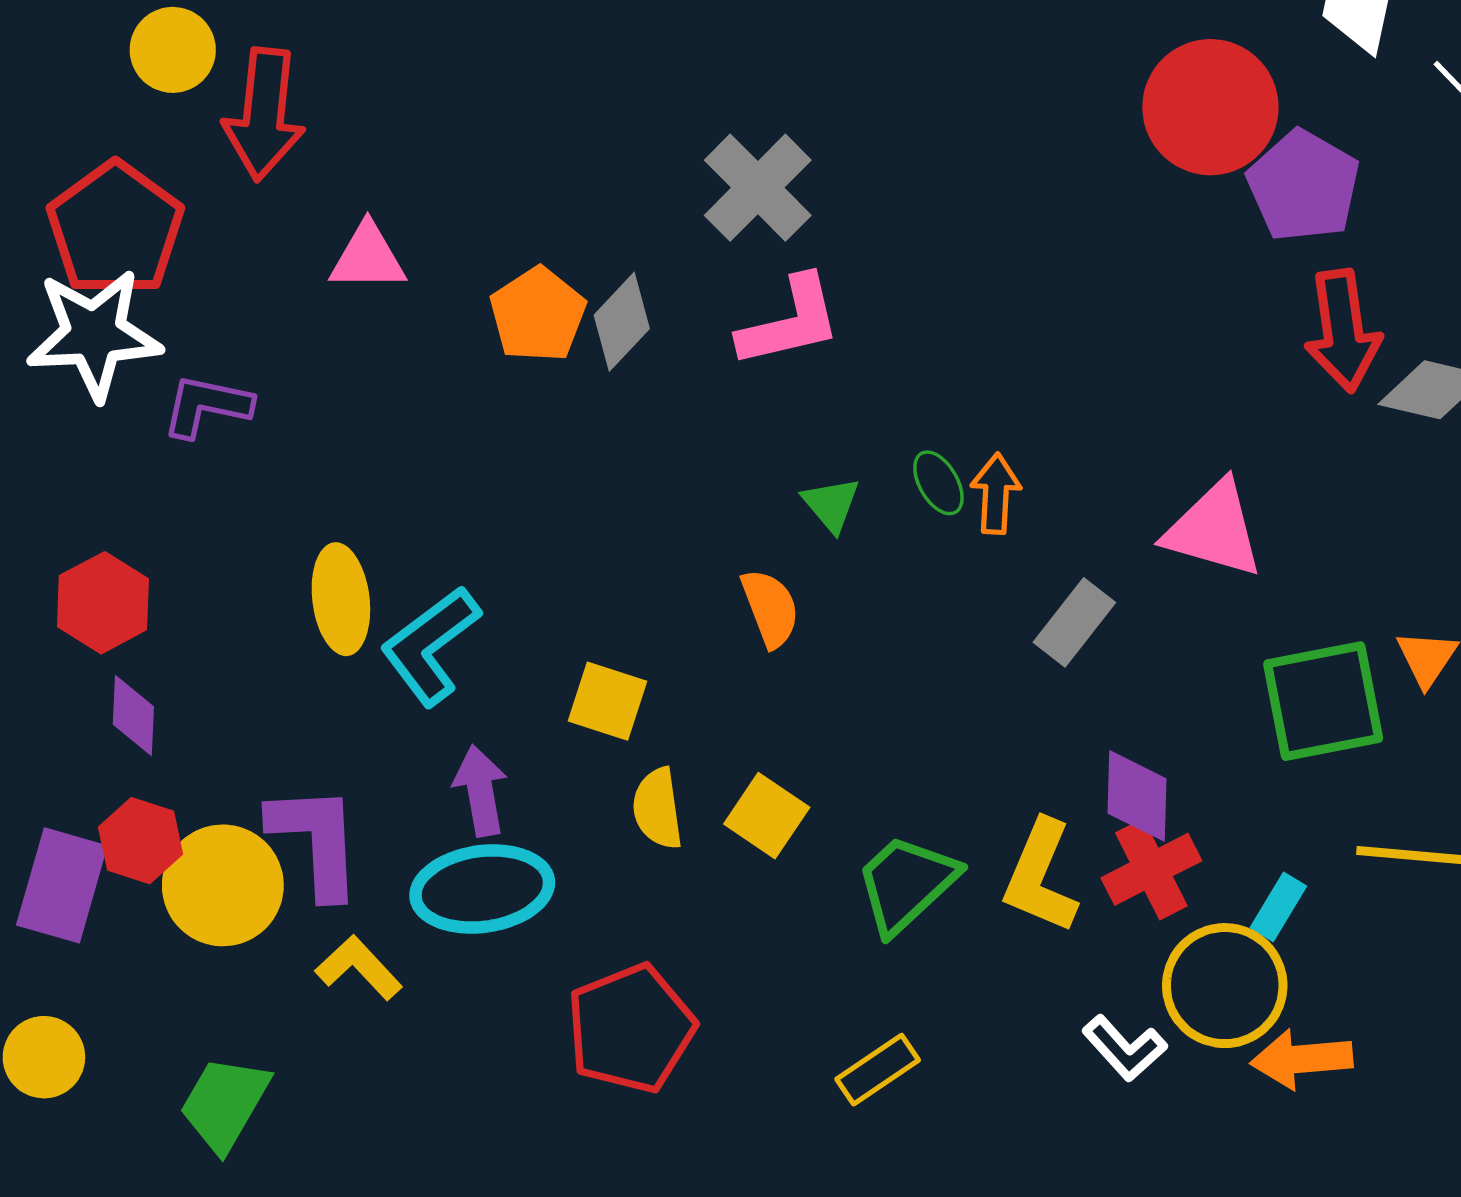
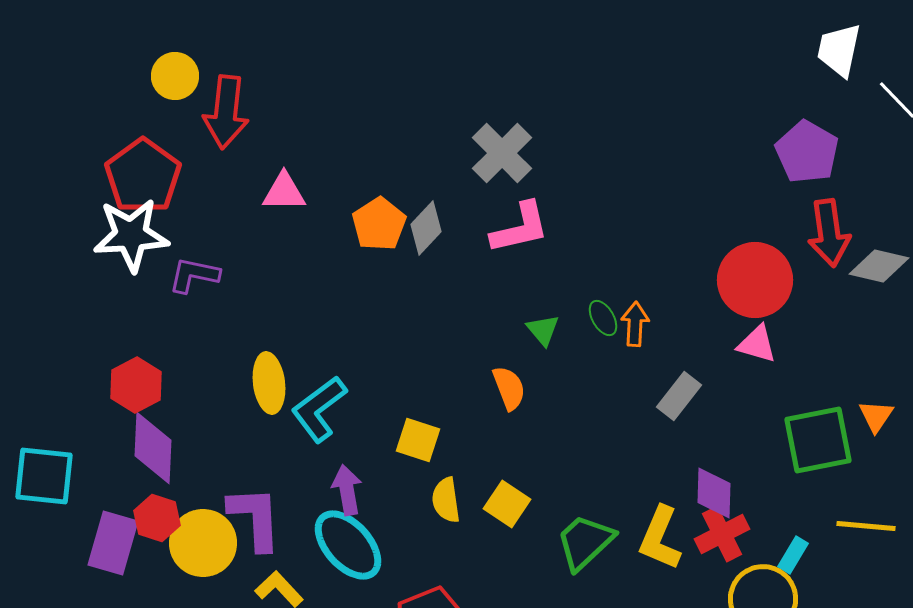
red circle: (1210, 107) -> (755, 280), moved
pink triangle: (1214, 529) -> (757, 344), size x0.7
purple diamond: (133, 715) -> (153, 448), size x1.6
cyan ellipse: (482, 889) -> (348, 545), turned 56

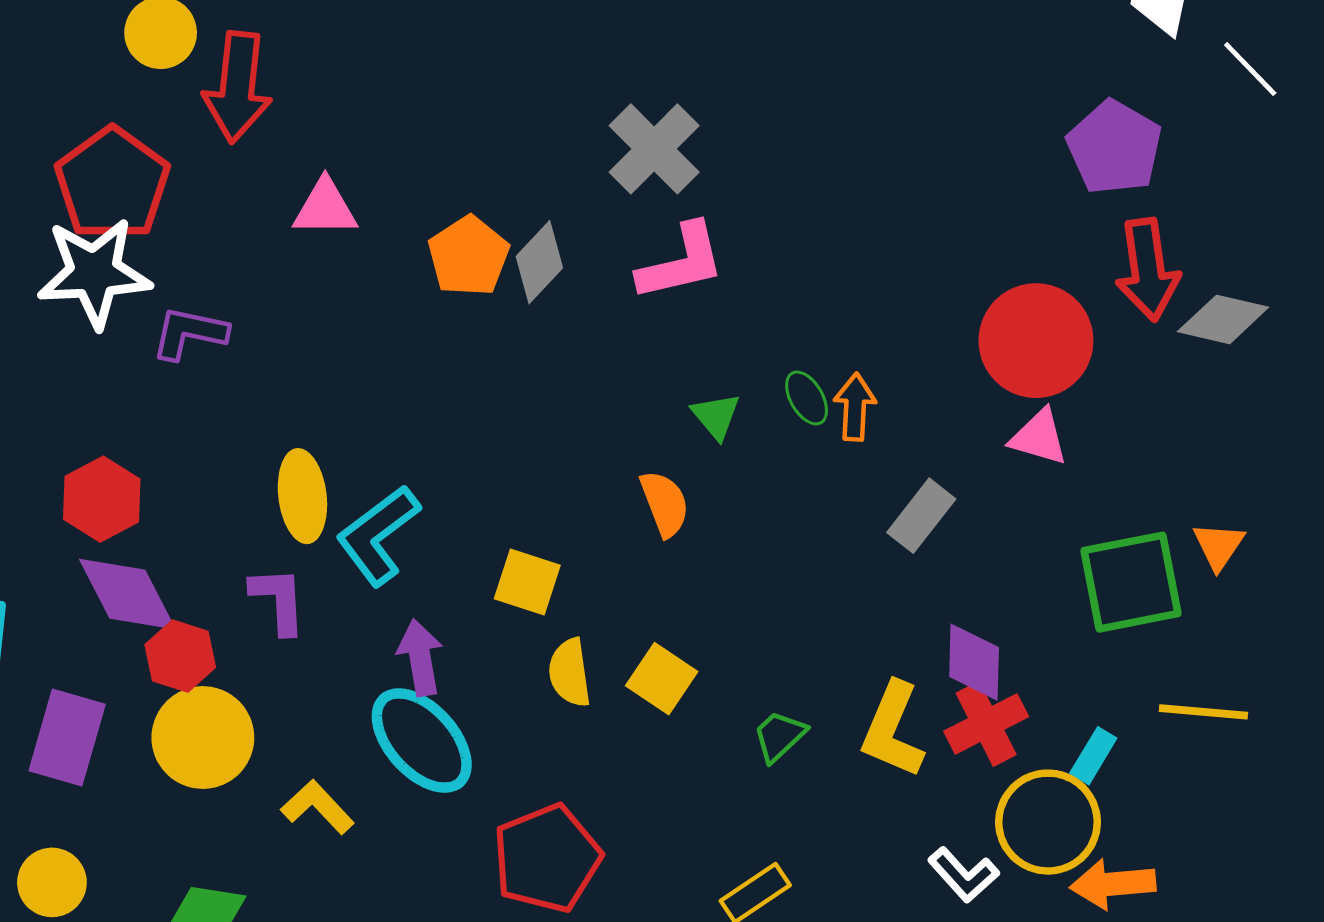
purple diamond: (153, 448) -> (127, 594), turned -30
red hexagon: (157, 518) -> (180, 656), moved
purple L-shape: (255, 518) -> (278, 600), moved, size x0.7
green trapezoid: (585, 542) -> (779, 736), size x0.6

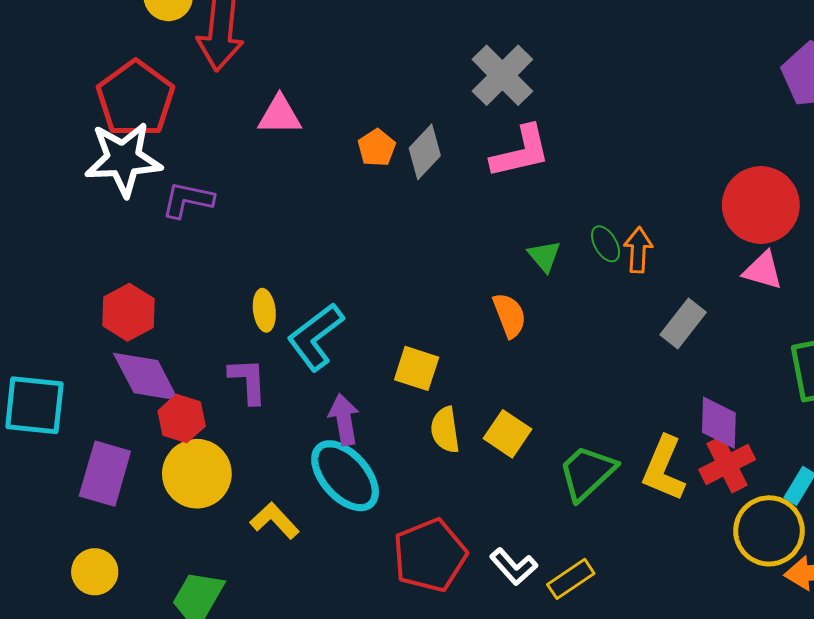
orange pentagon: (468, 256) -> (377, 148), size x0.7
yellow ellipse: (302, 496) -> (264, 310), size x0.7
green trapezoid: (779, 736) -> (587, 473), size x1.6
white L-shape: (963, 875) -> (514, 567), moved

